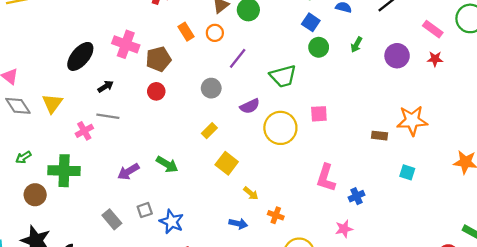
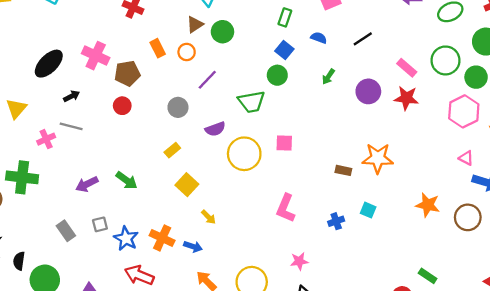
green circle: (319, 47) -> (277, 75), moved
red star: (435, 59) -> (406, 98), size x1.5
blue cross: (357, 196) -> (336, 221), moved
orange cross: (276, 215) -> (162, 238), moved, size x1.5

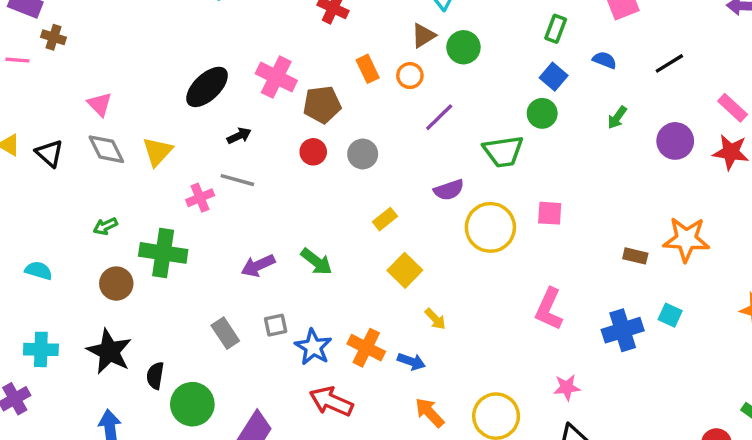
gray circle: (178, 107) -> (363, 154), moved
blue cross: (336, 221) -> (623, 330), size x1.6

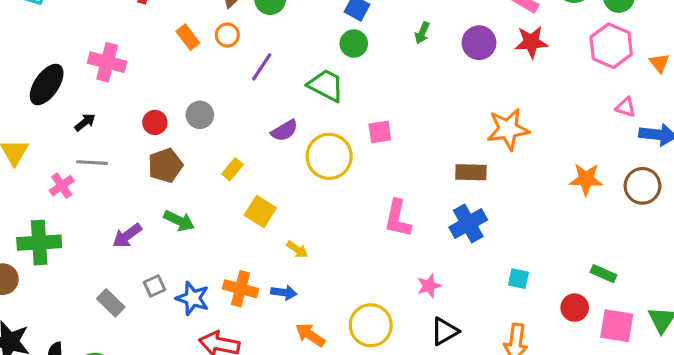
brown pentagon: (322, 105) -> (165, 165), moved
green trapezoid: (503, 151) -> (326, 85), turned -132
brown rectangle: (635, 256) -> (471, 172), moved, size x1.4
cyan square: (670, 315) -> (518, 279), moved

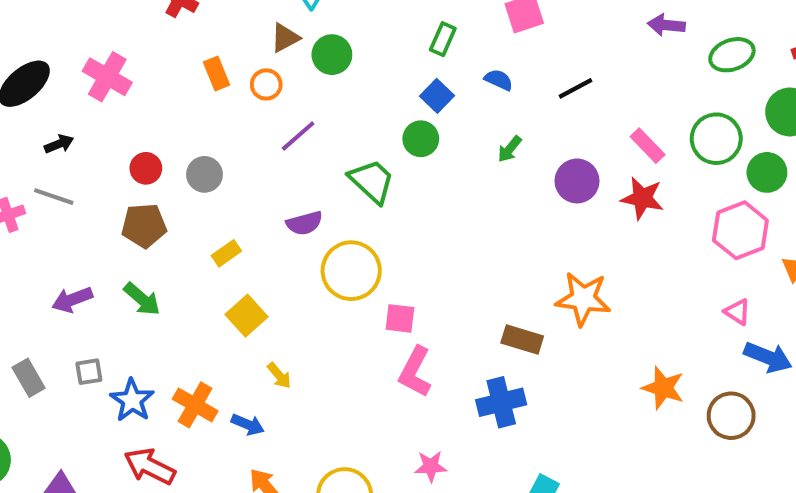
pink square: (380, 132) -> (400, 318), moved

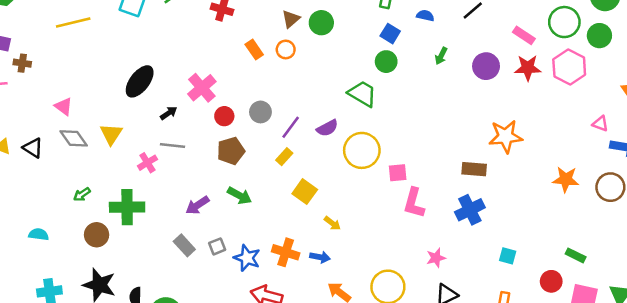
pink cross: (107, 77) -> (202, 88), moved, turned 32
purple line: (298, 136) -> (291, 127), moved
pink hexagon: (740, 230) -> (569, 67), moved
gray rectangle: (29, 378) -> (184, 245), moved

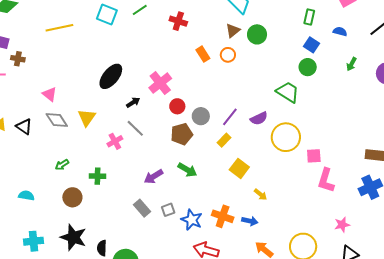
gray circle: (260, 112) -> (201, 116), moved
gray line: (172, 146) -> (135, 128), turned 36
green cross: (127, 207) -> (98, 176), size x0.6

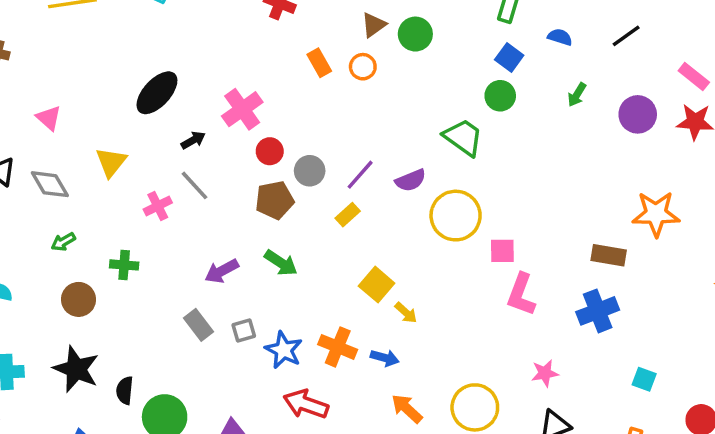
gray diamond: (57, 120) -> (50, 184), moved
yellow square: (239, 168) -> (377, 285), moved

